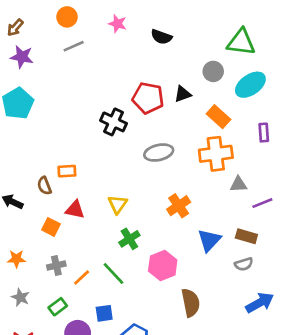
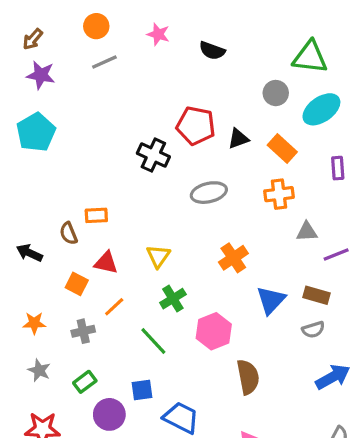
black triangle: (183, 94) -> (238, 139), moved
orange cross: (216, 154) -> (279, 194), size x0.7
orange line: (82, 277) -> (114, 307), moved

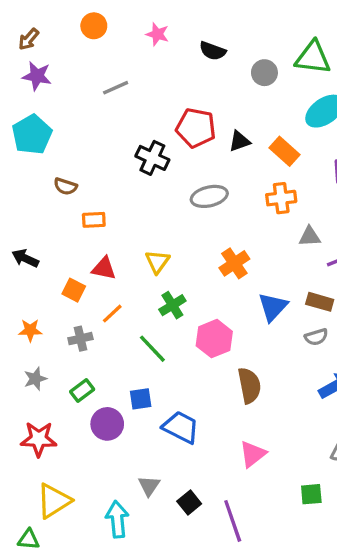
gray line: (104, 62) -> (116, 88), moved
gray circle: (276, 93) -> (264, 73), moved
brown semicircle: (69, 233) -> (65, 186), moved, turned -50
gray star: (39, 370) -> (35, 379), turned 30

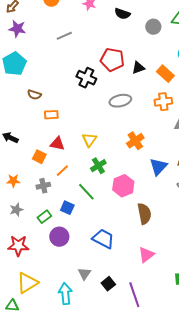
blue square: (141, 399) -> (67, 208), moved, turned 32

